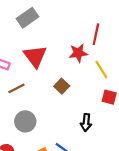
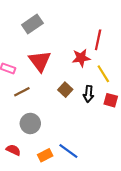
black arrow: (86, 123) -> (89, 94), moved

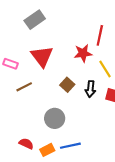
gray circle: (30, 123) -> (55, 118), moved
red semicircle: (13, 150) -> (26, 144), moved
blue line: (68, 151) -> (70, 146), turned -48

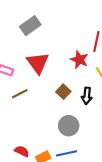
red star: (83, 53) -> (79, 60), turned 30
gray circle: (55, 118) -> (69, 126), moved

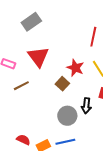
red star: (79, 60) -> (75, 68), moved
black arrow: (87, 96) -> (86, 106), moved

